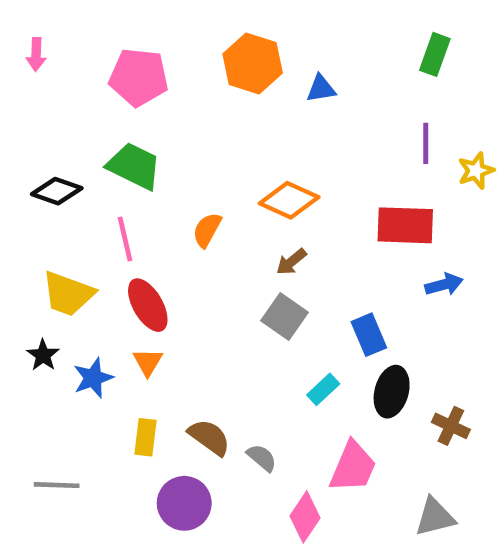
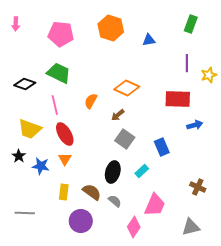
blue triangle: (321, 89) -> (149, 40), moved
brown arrow: (291, 262) -> (118, 115), moved
blue star: (93, 378) -> (41, 166), turned 30
black ellipse: (392, 392) -> (113, 172), moved

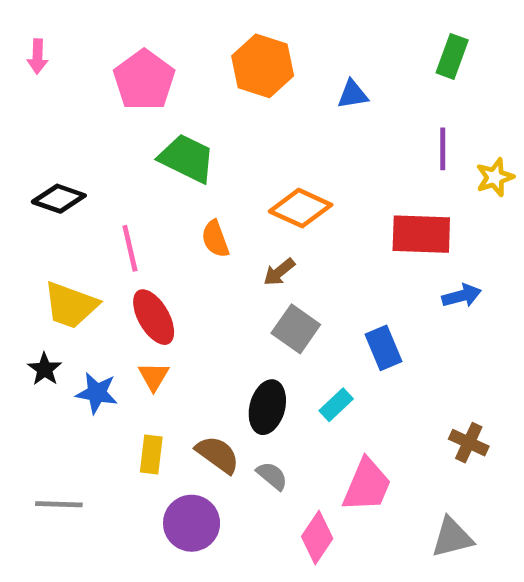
pink pentagon: (61, 34) -> (144, 80), turned 30
green trapezoid: (59, 73) -> (187, 158), moved
orange semicircle: (91, 101) -> (215, 239), turned -49

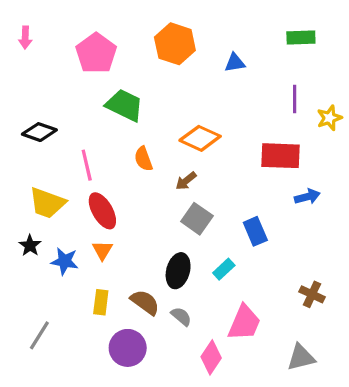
green rectangle: (452, 56) -> (301, 38), turned 68
gray line: (59, 504) -> (39, 335), turned -60

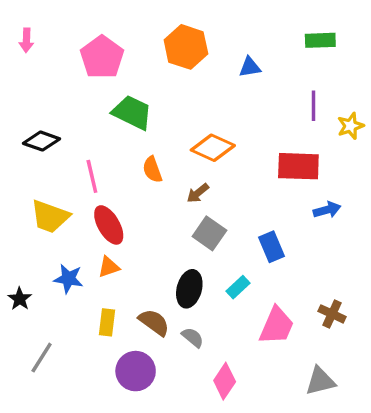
black star: (30, 245) -> (20, 299), moved
orange triangle: (102, 250) -> (109, 267), turned 40
pink trapezoid: (244, 323) -> (277, 326), moved

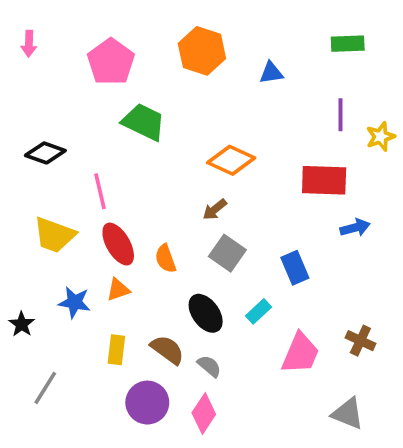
orange semicircle: (152, 170) -> (166, 259), moved
black ellipse: (189, 289) -> (206, 313), turned -51
pink diamond: (225, 381) -> (204, 413), moved
gray triangle: (320, 381) -> (348, 413), turned 36

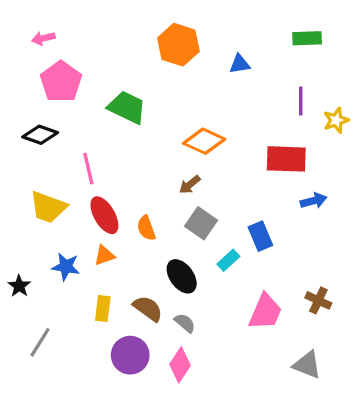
pink arrow: (29, 44) -> (43, 38), moved, turned 75
pink pentagon: (111, 62) -> (61, 82), moved
cyan rectangle: (258, 311) -> (228, 260), moved

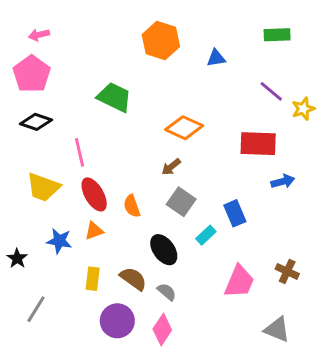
pink pentagon: (61, 82) -> (32, 74), moved
purple line: (301, 101) -> (271, 91), turned -50

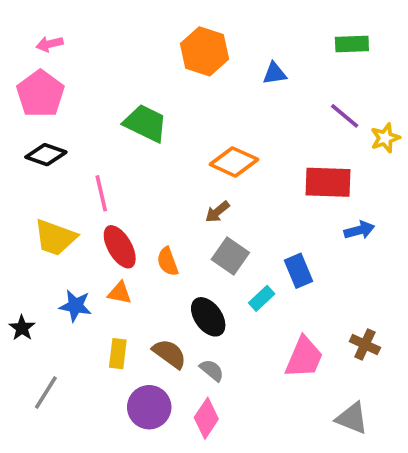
orange triangle: (94, 231) -> (120, 293), turned 30

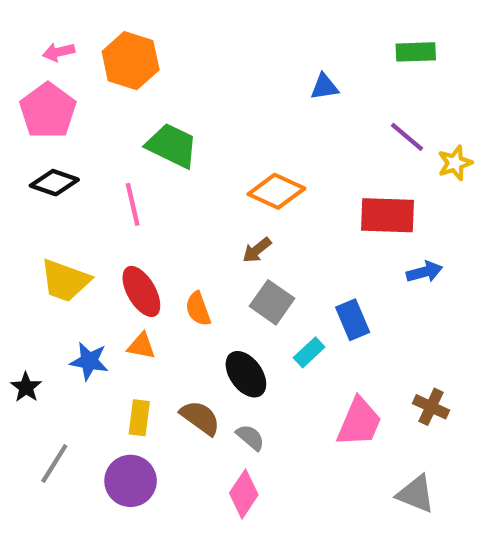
orange hexagon: (204, 51) -> (131, 61), moved
pink line: (101, 193) -> (133, 204), moved
purple circle: (149, 407) -> (131, 481), moved

